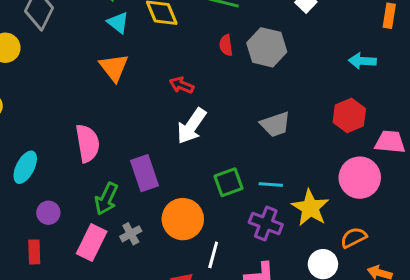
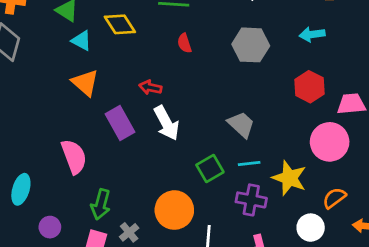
gray hexagon: (267, 47) -> (251, 45), moved
gray trapezoid: (275, 124) -> (241, 124), moved, turned -108
white arrow: (192, 126) -> (166, 123), turned -52
purple rectangle: (145, 173) -> (120, 123), moved

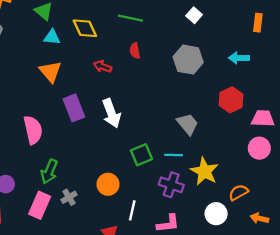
cyan triangle: (81, 41) -> (52, 37), turned -30
red arrow: (150, 87) -> (103, 67), moved
gray trapezoid: (241, 124) -> (188, 124), moved
pink circle: (330, 142) -> (259, 148), moved, size x0.7
orange circle: (174, 210) -> (108, 184), size x0.7

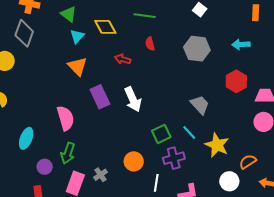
cyan triangle: (52, 37) -> (77, 36), turned -49
cyan line: (174, 155) -> (189, 132), turned 49
green arrow: (49, 171) -> (68, 153), moved
purple cross: (171, 185) -> (174, 158), moved, turned -30

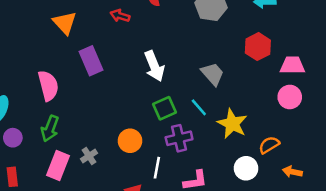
white arrow: (133, 99) -> (154, 66), moved
purple circle: (45, 167) -> (13, 138), moved

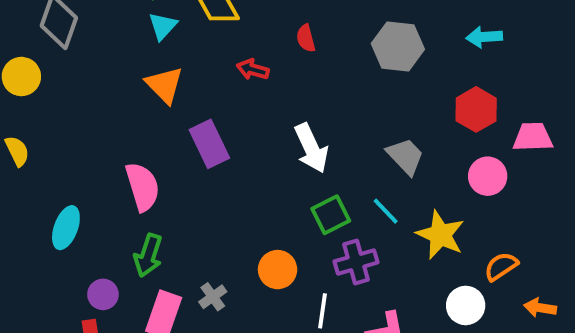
pink circle: (290, 97) -> (488, 176), moved
purple circle: (13, 138) -> (103, 294), moved

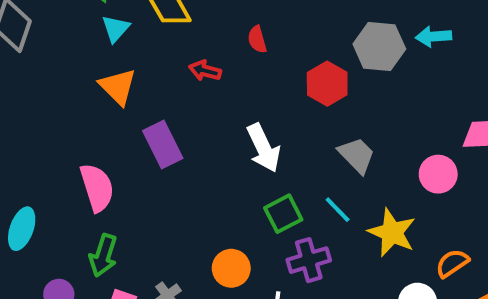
gray hexagon: (398, 46) -> (379, 46), moved
red hexagon: (476, 109) -> (327, 84), moved

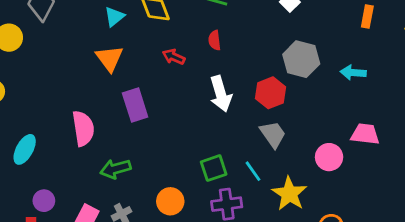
cyan arrow: (434, 37) -> (353, 73), moved
red hexagon: (327, 84) -> (271, 93), moved
white arrow: (264, 148) -> (221, 94), moved
green arrow: (103, 255) -> (115, 169), moved, turned 48

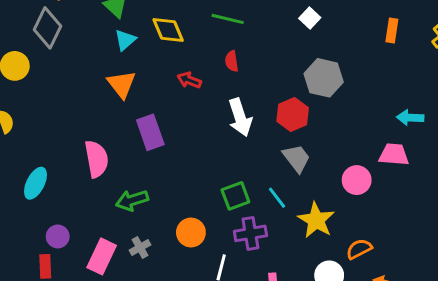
cyan arrow: (353, 73) -> (410, 118), moved

